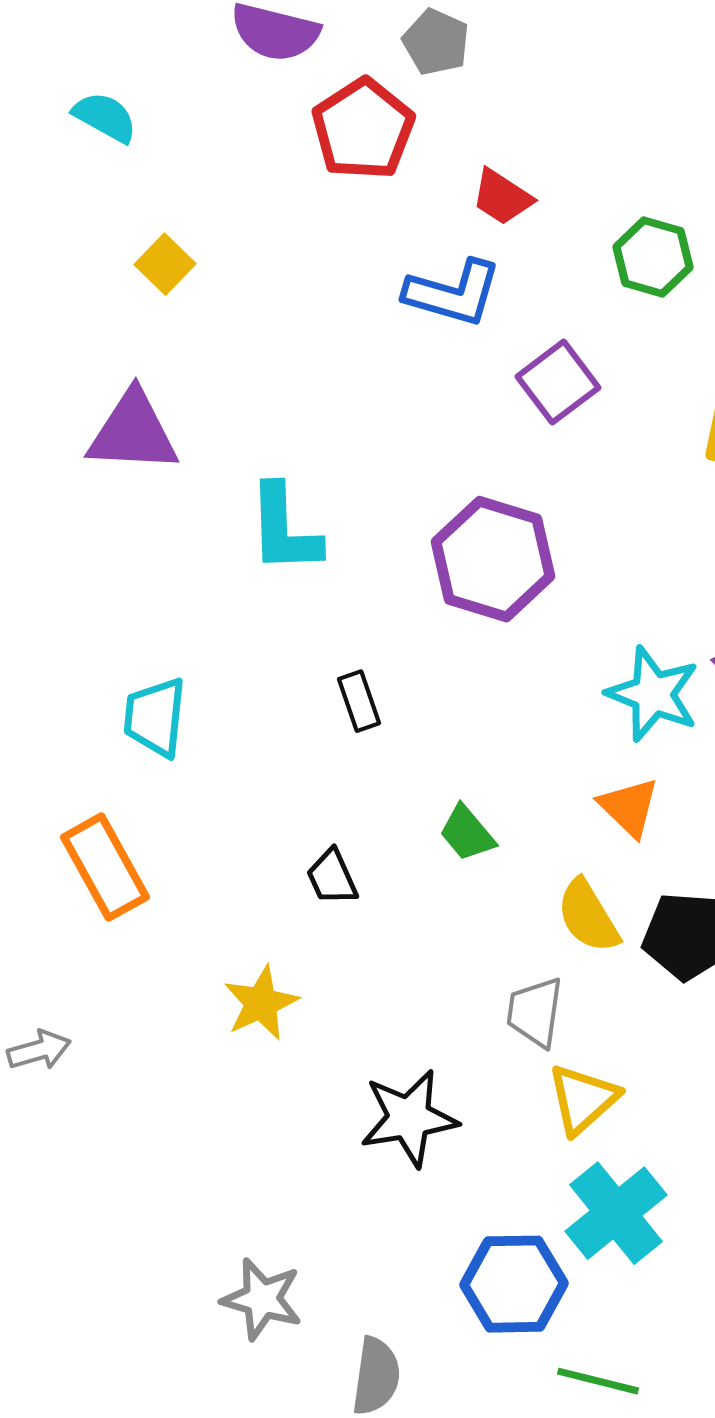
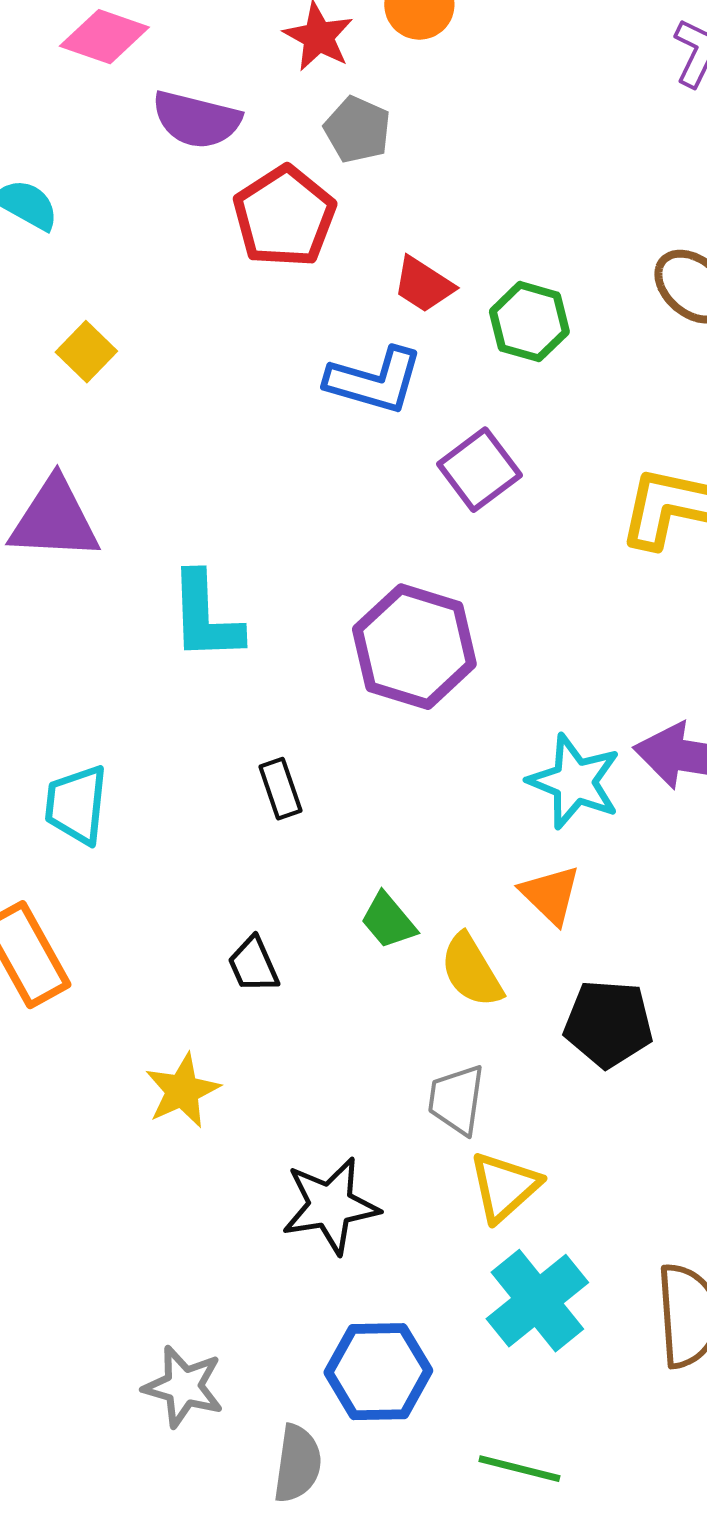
green hexagon: (653, 257) -> (529, 322), moved
yellow semicircle: (588, 916) -> (471, 971), moved
blue hexagon: (514, 1284) -> (378, 1372), moved

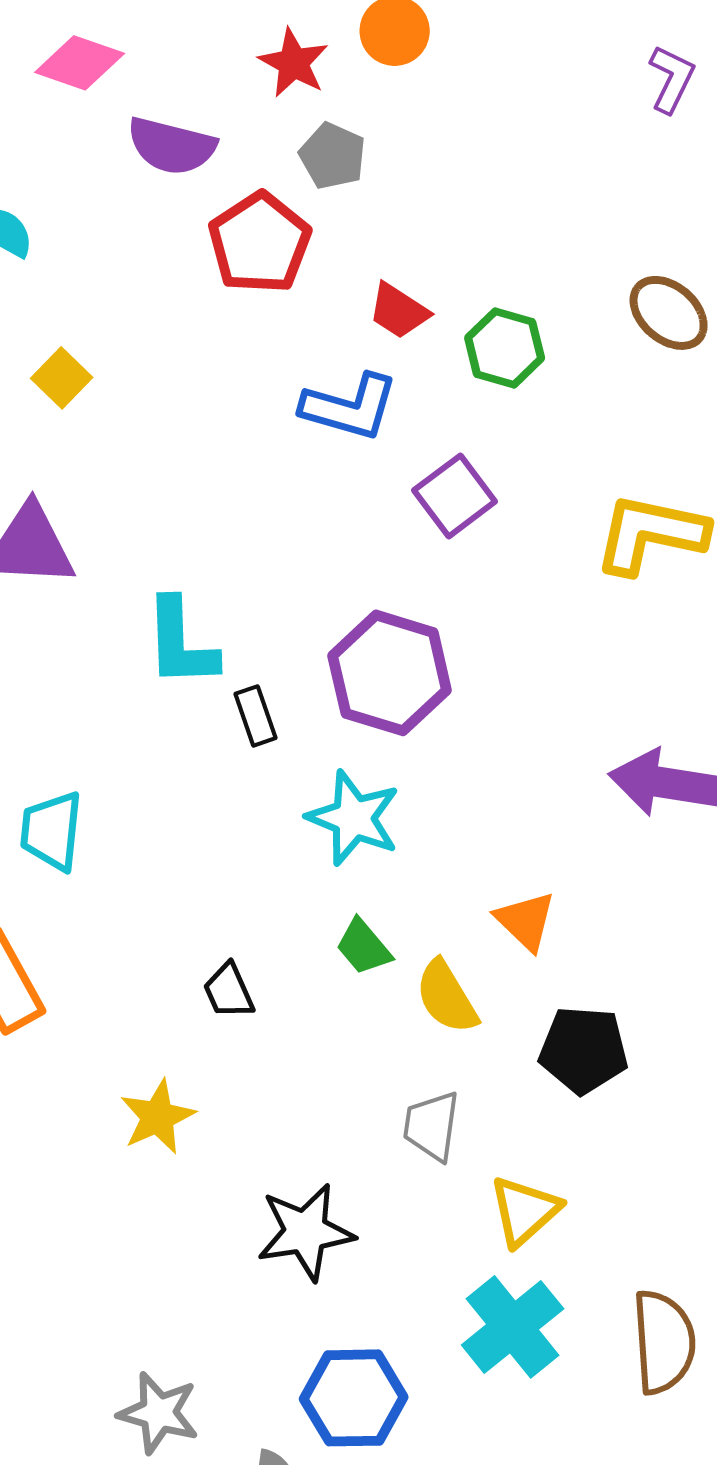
cyan star: (574, 782) -> (354, 818), moved
black rectangle: (280, 789) -> (256, 716), moved
yellow triangle: (504, 1187) -> (525, 1211), moved

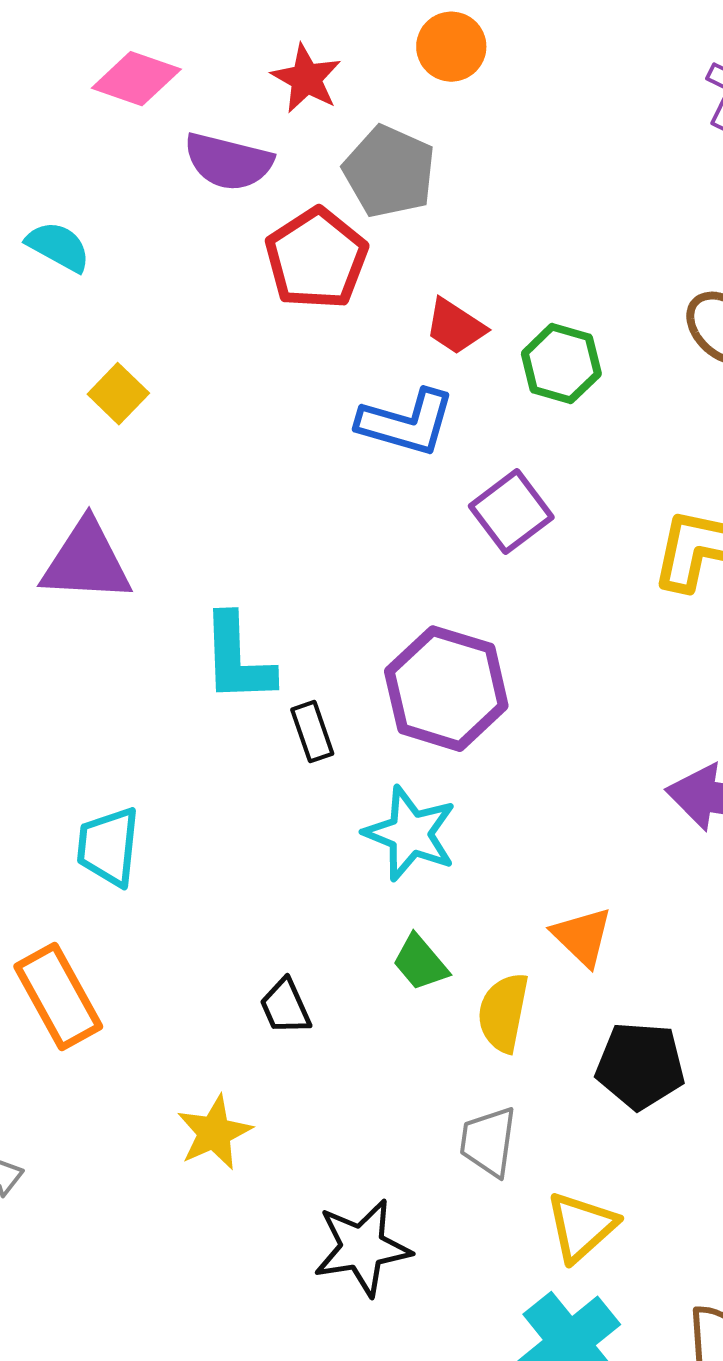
red star: (294, 63) -> (306, 79), moved
gray pentagon: (333, 156) -> (389, 172), size x1.4
yellow semicircle: (447, 997) -> (503, 1013), turned 42

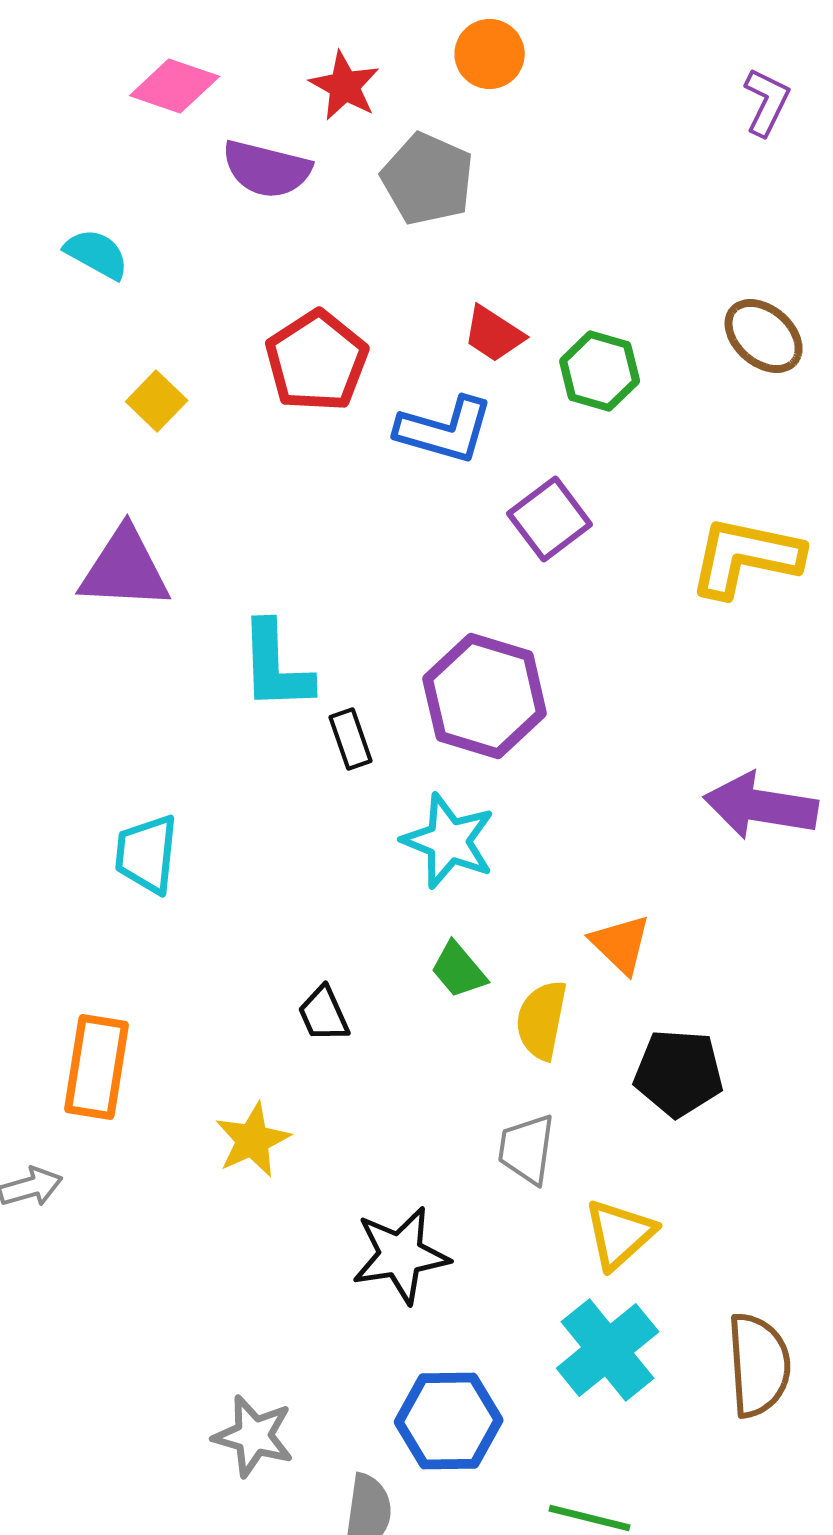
red pentagon: (316, 259) -> (317, 361), moved
orange rectangle: (58, 997) -> (97, 1067), moved, turned 38

